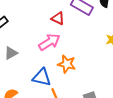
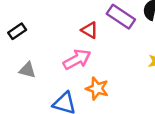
gray triangle: (11, 53) -> (27, 70), turned 40

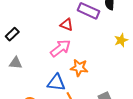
gray triangle: (27, 70) -> (16, 63), moved

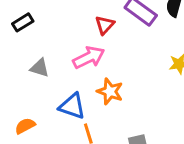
red triangle: (67, 25) -> (105, 25), turned 40
gray triangle: (16, 63) -> (40, 68), moved

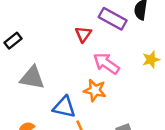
pink arrow: (89, 57) -> (106, 63), moved, turned -112
gray triangle: (40, 68) -> (32, 78), size x1.5

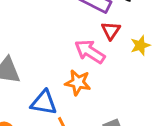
red triangle: (83, 34) -> (111, 31), moved

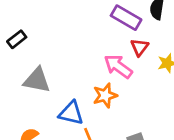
orange star: (78, 82) -> (105, 95), turned -30

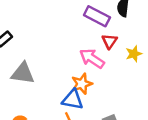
blue triangle: (71, 113) -> (73, 100), moved

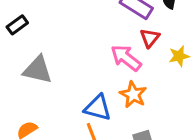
orange star: (82, 84) -> (133, 94), moved, turned -30

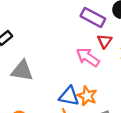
orange star: (133, 94) -> (87, 96), moved

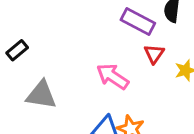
pink arrow: (88, 57) -> (113, 76), moved

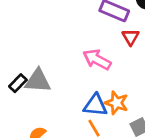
black rectangle: (17, 50) -> (18, 83), moved

